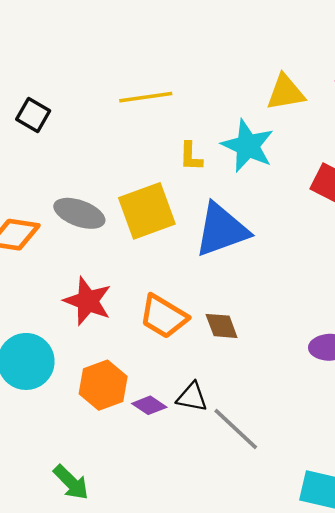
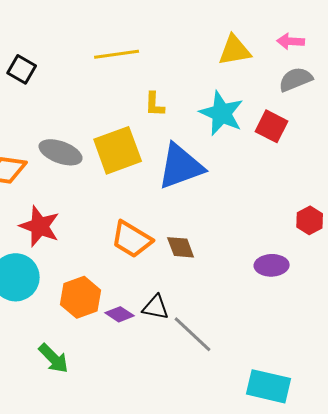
cyan star: (248, 146) -> (222, 113), moved
red star: (88, 301) -> (40, 226), moved
green arrow: (71, 482) -> (54, 358), moved

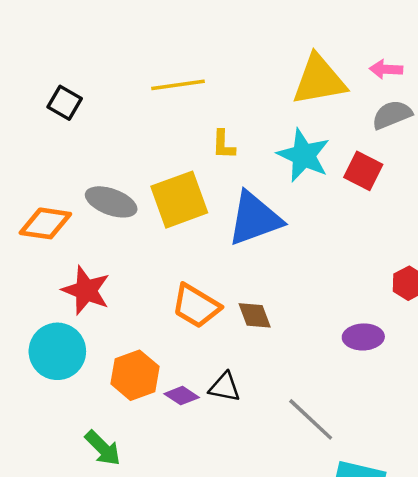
yellow triangle: (235, 50) -> (319, 80), size x1.4
gray line: (193, 334) -> (311, 419), moved

